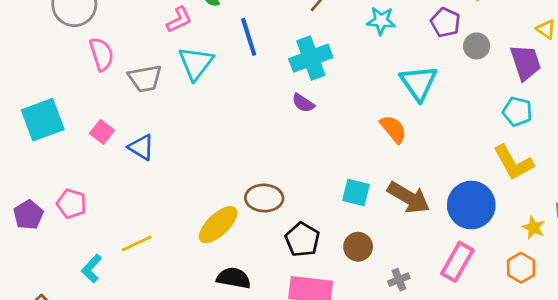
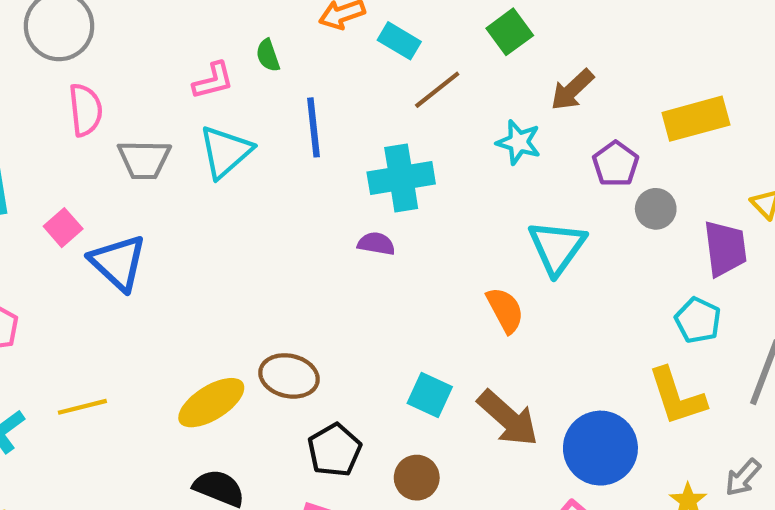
purple semicircle: (303, 103) -> (376, 244), turned 145
blue triangle: (141, 147) -> (118, 263), size x1.4

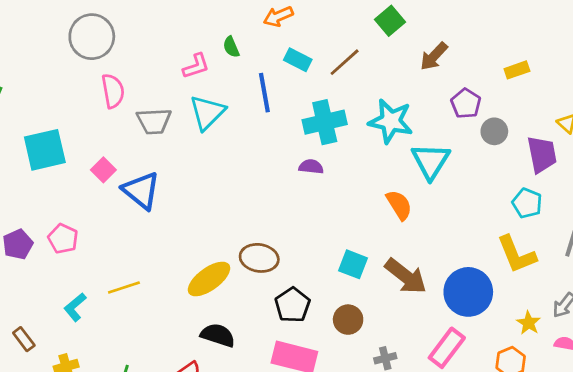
cyan rectangle: (399, 41) -> (298, 60), moved
yellow rectangle: (696, 119) -> (517, 70), size x0.6
cyan star: (519, 142) -> (391, 121), moved, size x1.5

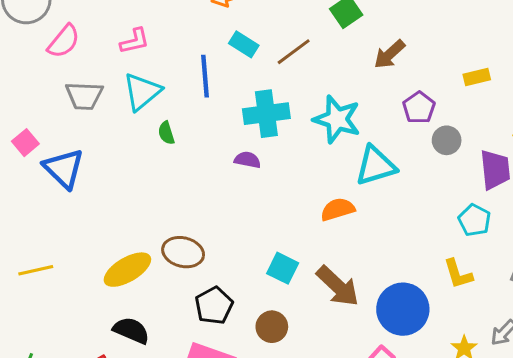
green semicircle: (231, 47) -> (166, 133), moved
pink semicircle: (113, 91) -> (64, 41), moved, turned 44
cyan triangle: (431, 161) -> (376, 166), turned 36
orange semicircle: (399, 205) -> (338, 209), turned -80
yellow L-shape: (517, 254) -> (458, 274), size x0.7

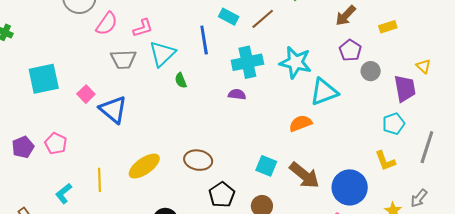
pink L-shape: (135, 41) -> (143, 28), moved
brown arrow: (389, 54) -> (346, 16), moved
cyan pentagon: (474, 220) -> (394, 124), turned 30
yellow line: (36, 270) -> (99, 180), turned -75
yellow ellipse: (127, 270) -> (144, 166), moved

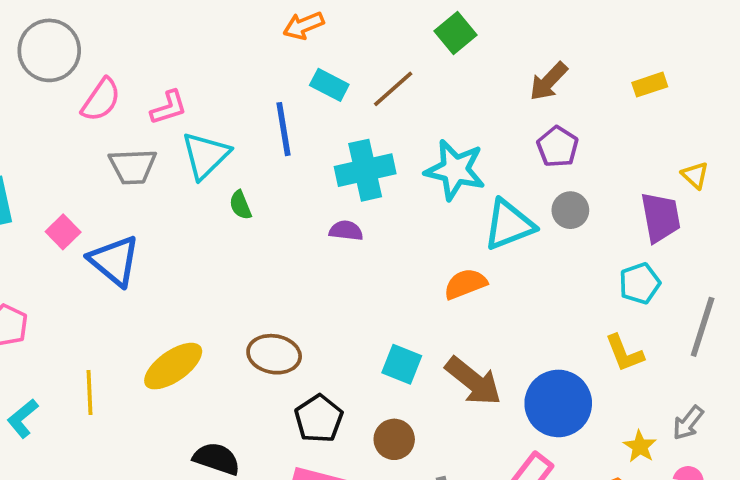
yellow rectangle: (388, 27) -> (650, 85), moved
gray circle: (371, 71) -> (570, 210), moved

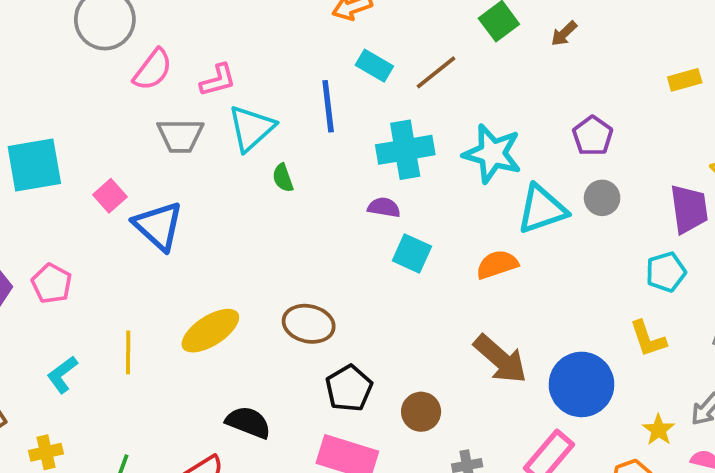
brown arrow: (548, 81) -> (564, 34), moved, size x0.7
cyan square: (402, 364) -> (412, 253), moved

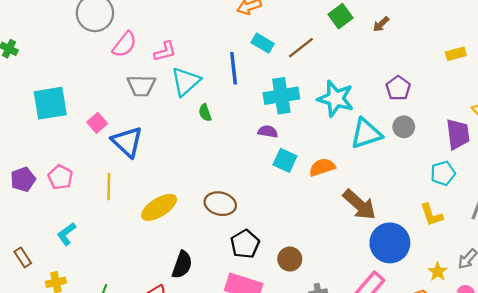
orange semicircle: (497, 264) -> (322, 167), moved
yellow line: (128, 352) -> (109, 187), moved
brown arrow: (500, 359) -> (359, 205), moved
black semicircle: (248, 422) -> (182, 265), turned 88

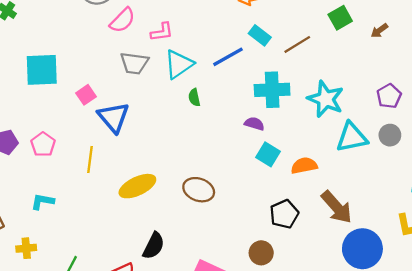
blue line: (234, 68) -> (228, 57), turned 60
cyan L-shape: (67, 234) -> (42, 201), turned 40
black pentagon: (245, 244) -> (284, 214), moved

